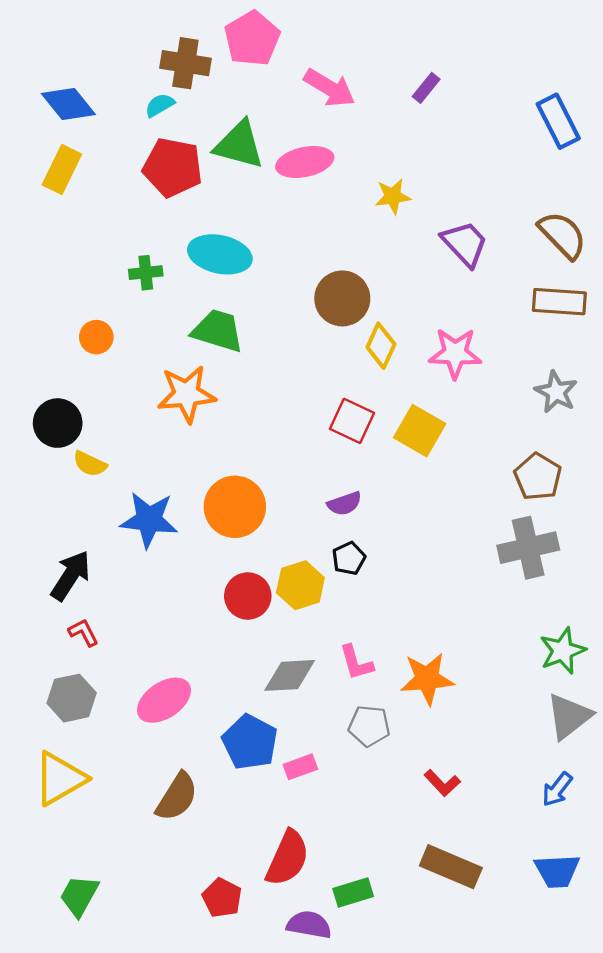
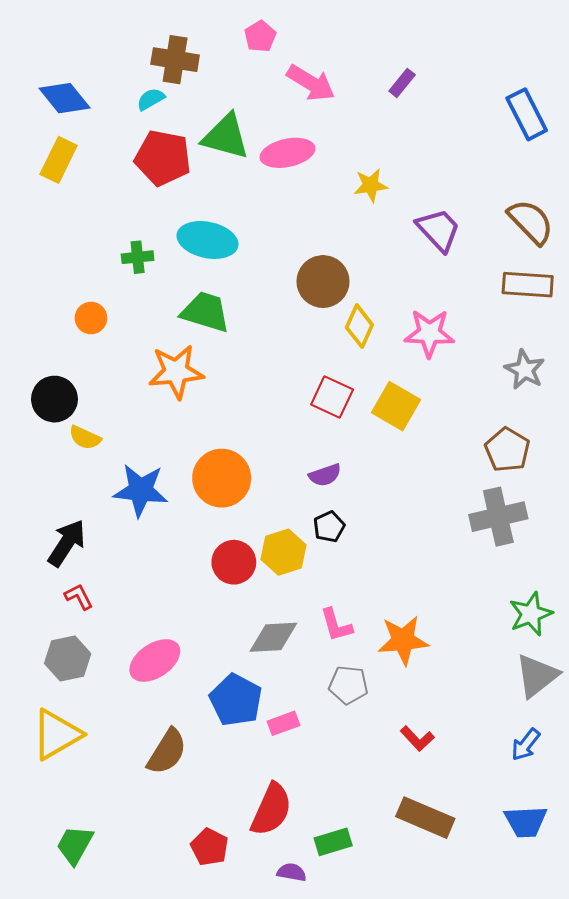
pink pentagon: (252, 38) -> (260, 36), moved, size x0.6
purple semicircle: (309, 925) -> (292, 872), size x0.7

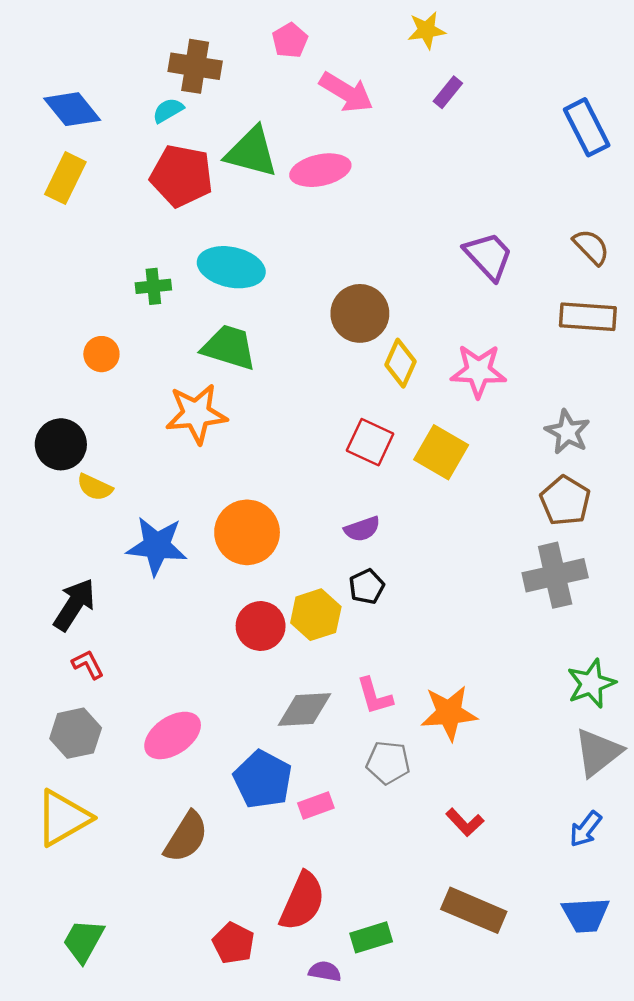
yellow star: (371, 185) -> (426, 30), moved
brown semicircle: (531, 222) -> (591, 247), size x0.7
gray star: (525, 370) -> (567, 432), moved

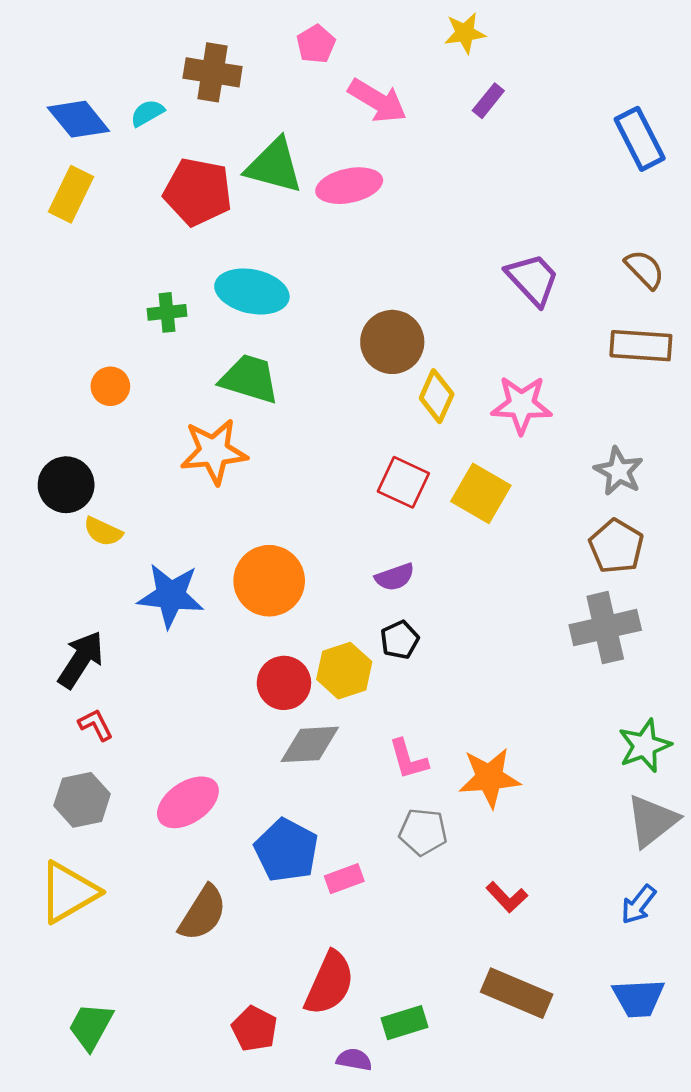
cyan semicircle: (168, 110) -> (147, 113), moved
gray diamond: (305, 710) -> (310, 744), moved

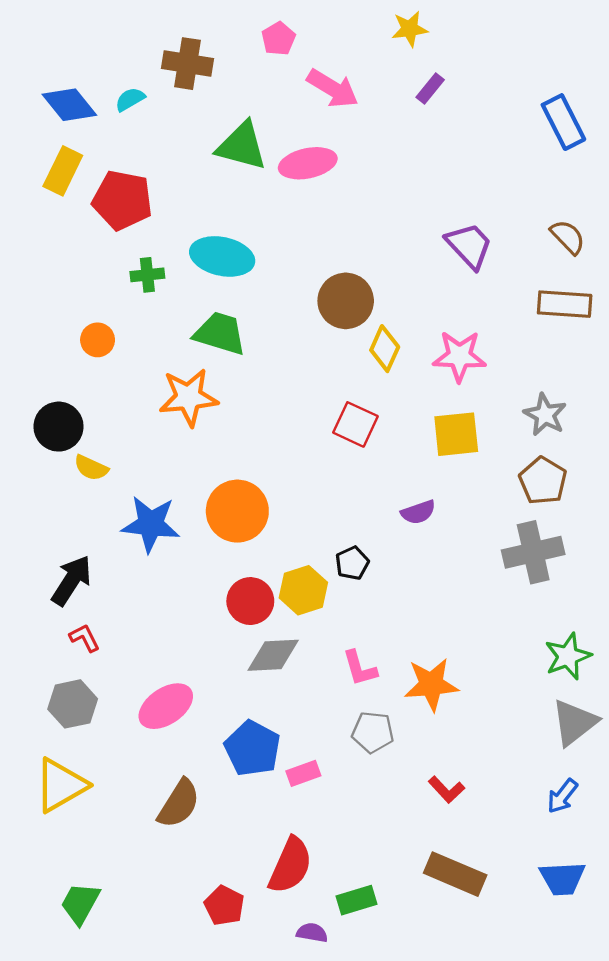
red pentagon: (198, 192) -> (122, 200), moved
yellow square: (481, 493) -> (456, 434), moved, turned -36
purple semicircle: (395, 577) -> (418, 512), moved

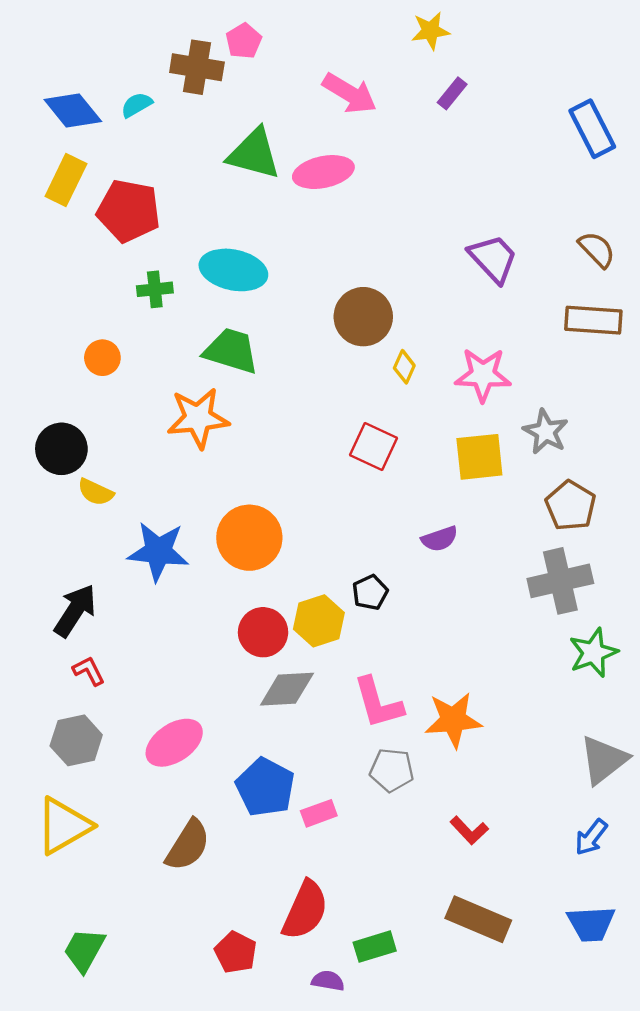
pink pentagon: (278, 39) -> (244, 41), moved
yellow diamond: (385, 349) -> (404, 367), size x0.7
gray star: (545, 415) -> (546, 432), moved
green star: (568, 656) -> (593, 653), moved
pink L-shape: (360, 668) -> (378, 703), size x1.4

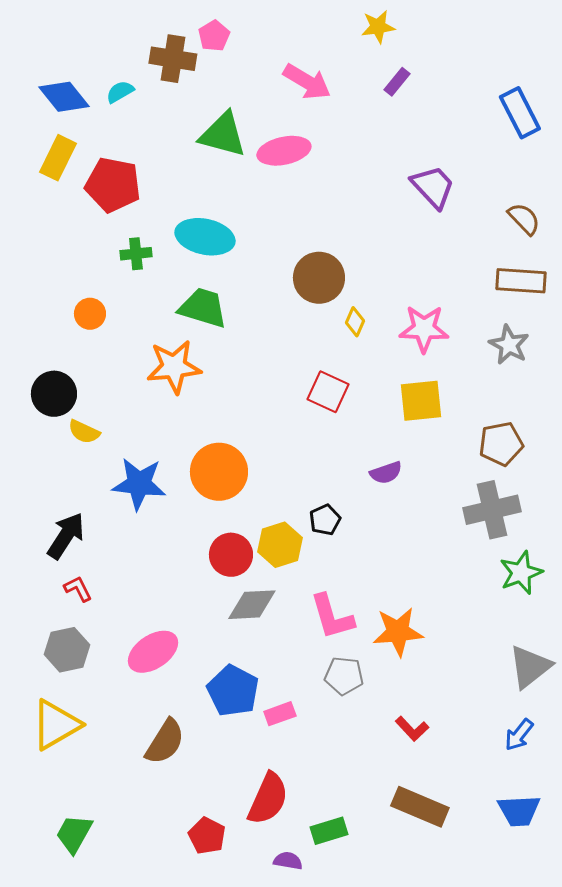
purple trapezoid: (493, 259) -> (433, 187), moved
gray star: (546, 432) -> (509, 345), moved
brown pentagon: (571, 506) -> (501, 444), turned 30

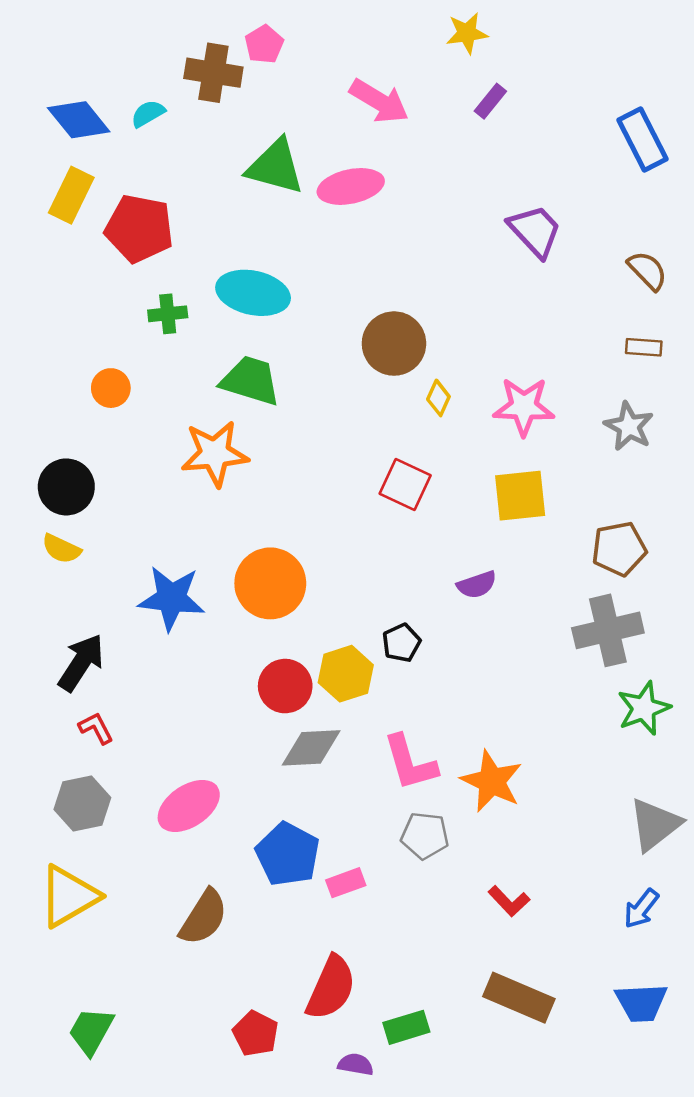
brown rectangle: (521, 281) -> (644, 347), size x0.6
yellow semicircle: (84, 432) -> (61, 549), moved
orange star: (398, 632) -> (492, 781), turned 30

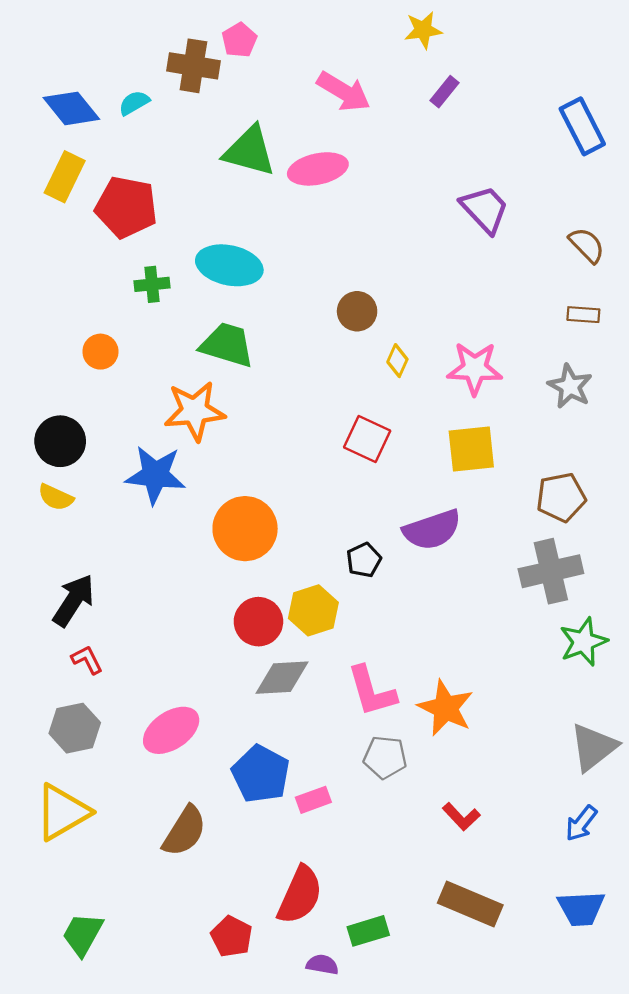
brown circle: (394, 344) -> (357, 311), size x0.7
purple semicircle: (477, 585) -> (432, 530), size x1.6
blue star: (171, 598) -> (155, 475), moved
black pentagon: (401, 643) -> (364, 560), moved

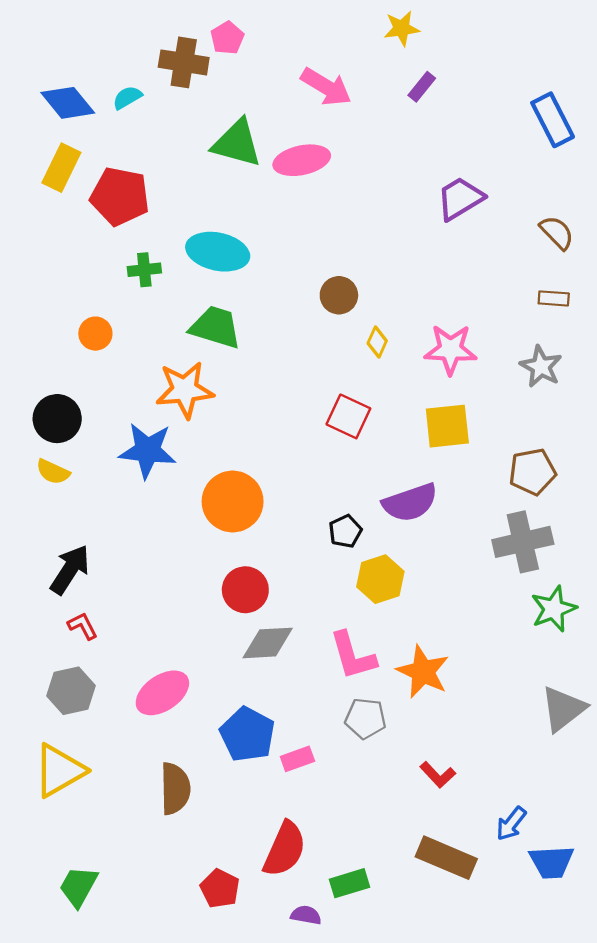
purple trapezoid: (485, 209) -> (460, 199), turned -78
yellow hexagon: (313, 610) -> (380, 579), moved
blue arrow: (581, 823) -> (511, 824), moved
brown semicircle: (185, 831) -> (175, 789), turned -33

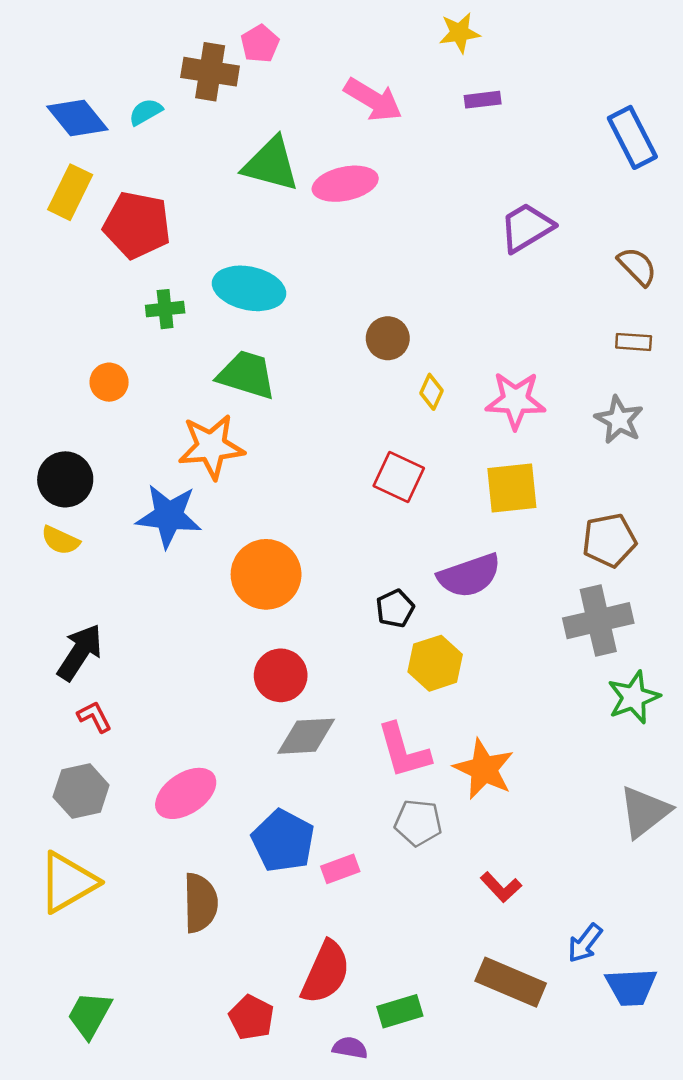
purple rectangle: (422, 87) -> (483, 100), turned 44

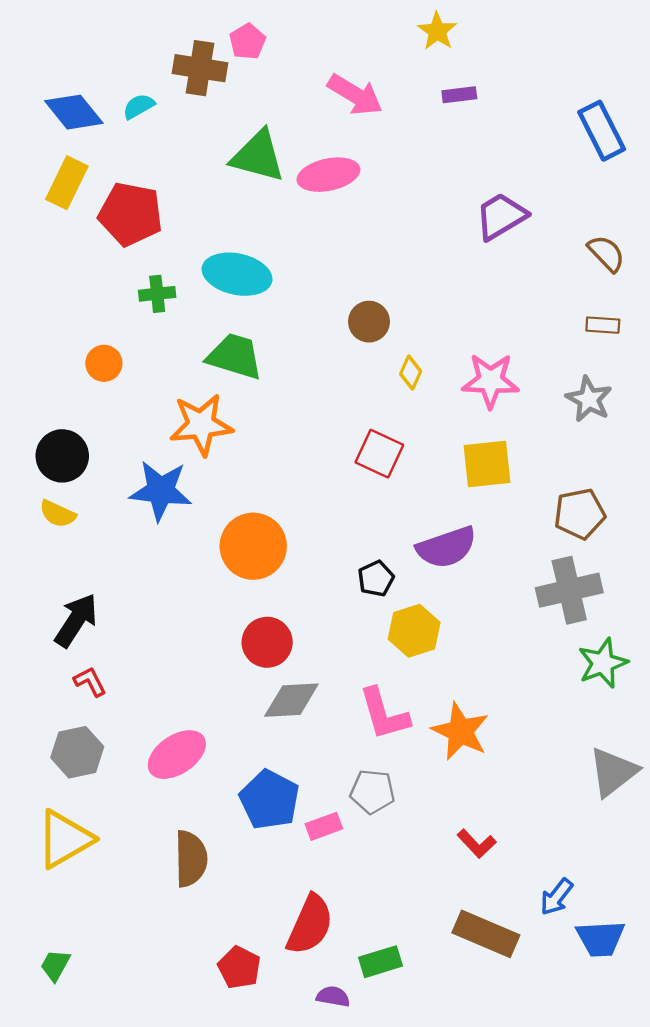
yellow star: (460, 33) -> (437, 31), turned -30
gray pentagon: (418, 823) -> (372, 792), moved
green trapezoid: (90, 1015) -> (55, 965), moved, size x0.7

